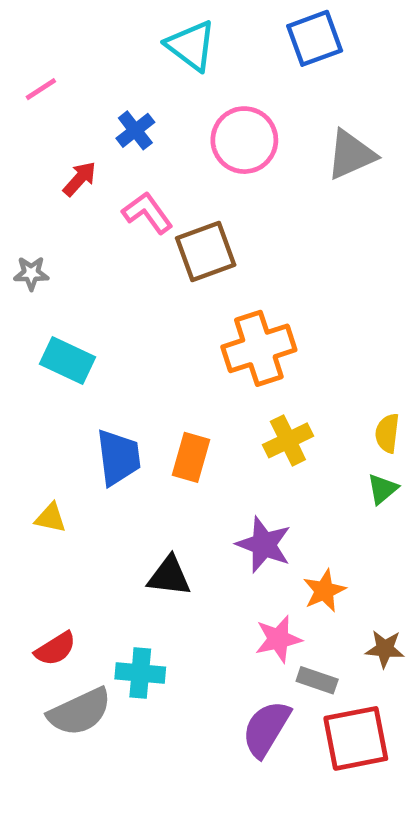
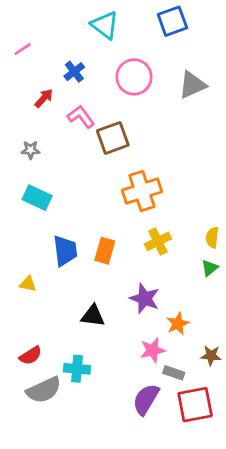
gray star: (31, 273) -> (31, 150), moved

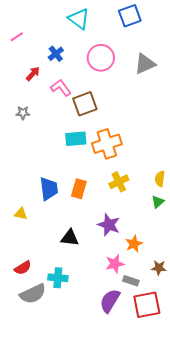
cyan rectangle: (37, 198) -> (76, 139), moved, turned -30

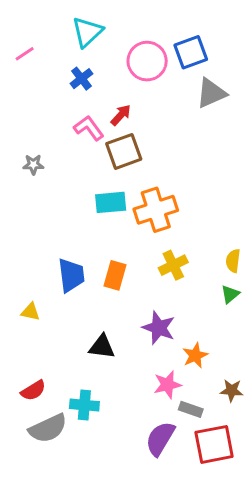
blue square: (130, 16) -> (191, 52), moved
cyan triangle: (79, 19) -> (87, 32), moved, turned 40
pink circle: (101, 58) -> (147, 61), moved
red arrow: (33, 74) -> (121, 115), moved

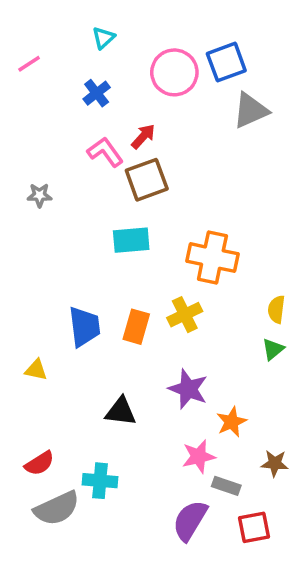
cyan triangle: (87, 32) -> (103, 38), size x0.6
orange cross: (156, 210) -> (212, 258), moved, turned 30
yellow cross: (173, 265) -> (185, 315), moved
red square: (214, 444) -> (254, 527), size x0.7

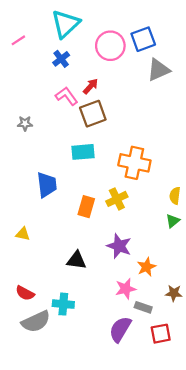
cyan triangle: (103, 38) -> (65, 24), size x2.0
blue trapezoid: (84, 327) -> (47, 185), moved
red semicircle: (39, 463) -> (25, 293), turned 60

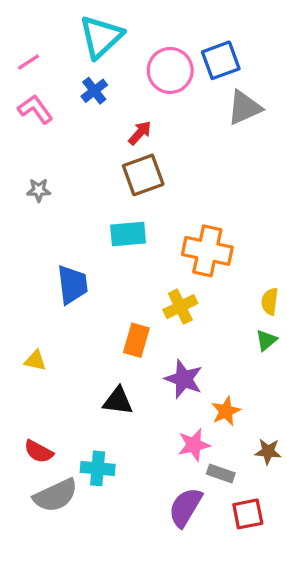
pink L-shape: (67, 96) -> (35, 109), moved
orange rectangle: (86, 207) -> (136, 340), moved

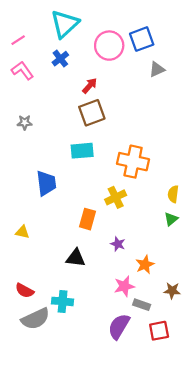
gray triangle: (244, 108) -> (157, 69), size x0.7
purple star: (184, 379) -> (118, 244), size x0.6

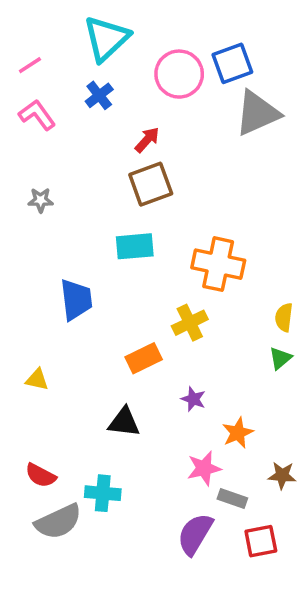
gray triangle: (157, 69) -> (257, 113), size x1.8
orange rectangle: (87, 219) -> (144, 358), turned 48

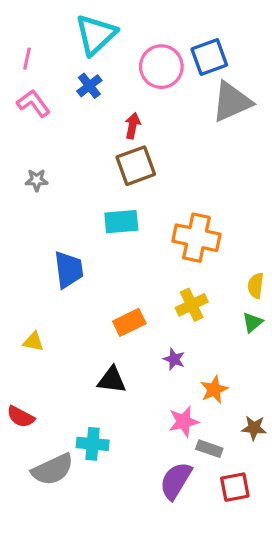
pink line: (30, 65) -> (27, 59), turned -45
red arrow: (147, 140) -> (133, 126), turned -30
yellow cross: (190, 323) -> (192, 305), moved
red semicircle: (41, 475) -> (21, 417), moved

